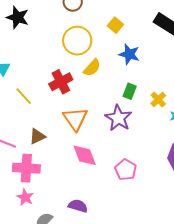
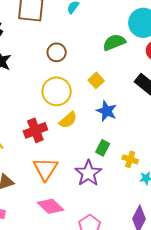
yellow cross: (158, 99) -> (130, 159), turned -35
pink diamond: (85, 155) -> (51, 206), turned -32

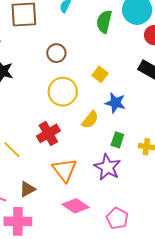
green semicircle: (114, 42) -> (104, 22), moved, turned -45
yellow semicircle: (68, 120) -> (90, 120), moved

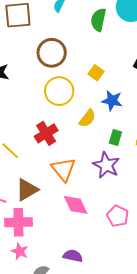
brown circle: (56, 53) -> (52, 53), size x1.5
brown triangle: (27, 189) -> (27, 190), size x1.4
pink diamond: (76, 206) -> (76, 205), turned 32

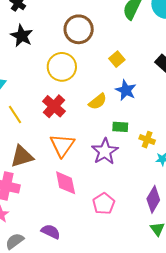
yellow circle: (59, 91) -> (62, 67), moved
red cross: (46, 133) -> (54, 106), turned -30
green rectangle: (115, 138) -> (120, 127), turned 63

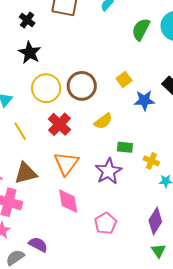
brown circle: (79, 29) -> (82, 86), moved
yellow circle: (62, 67) -> (46, 88), moved
blue star: (126, 90) -> (144, 100), moved, turned -30
purple semicircle: (51, 232) -> (38, 244), moved

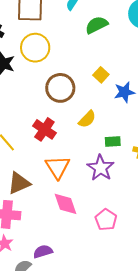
green semicircle: (141, 29) -> (97, 25), moved, turned 45
yellow circle: (46, 88) -> (35, 48), moved
purple semicircle: (38, 244) -> (43, 251), turned -36

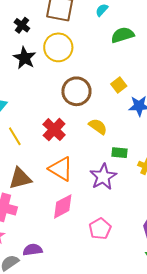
yellow semicircle: (87, 119) -> (98, 127), turned -108
orange triangle: (57, 167) -> (61, 169), turned -36
pink diamond: (66, 204) -> (63, 206), turned 72

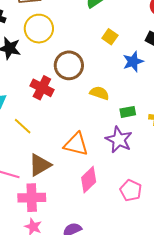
yellow square: (119, 85) -> (110, 37), moved
red cross: (54, 130) -> (42, 88), moved

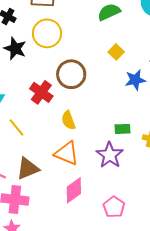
yellow semicircle: (99, 93) -> (68, 120), moved, turned -138

